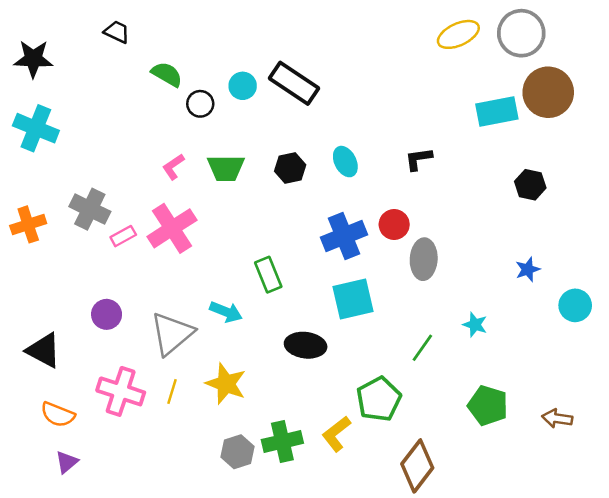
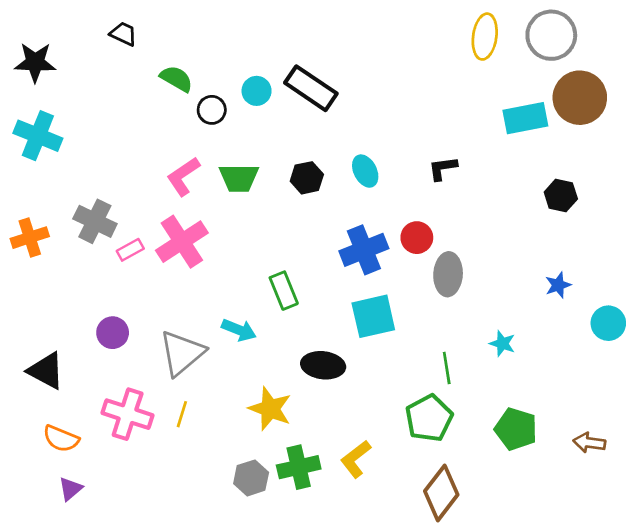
yellow ellipse: (458, 34) -> (485, 37), turned -57
pink L-shape: (173, 167) -> (183, 176), size x1.4
green line: (422, 348) -> (447, 368), turned -44
yellow star: (226, 384) -> (270, 409), moved
green pentagon: (379, 399) -> (429, 418), moved

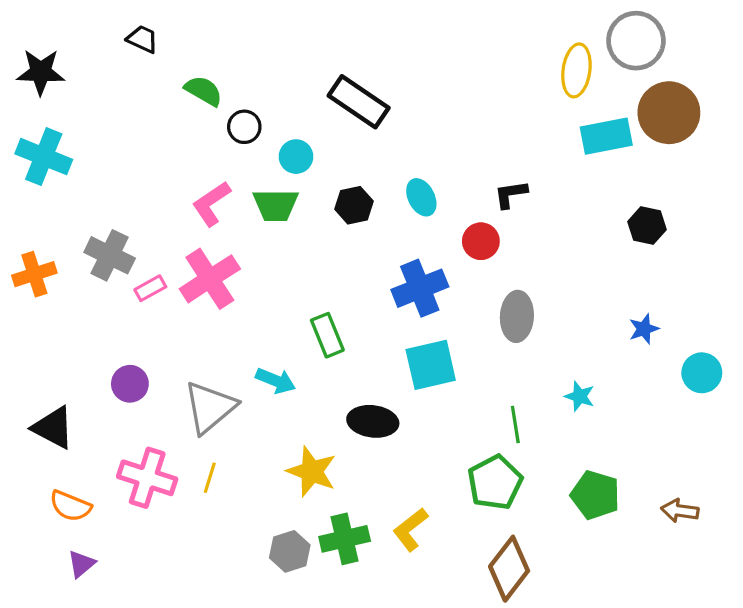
yellow ellipse: (485, 37) -> (576, 70), moved
cyan circle: (257, 91) -> (296, 157), moved
red circle: (417, 238) -> (481, 241), moved

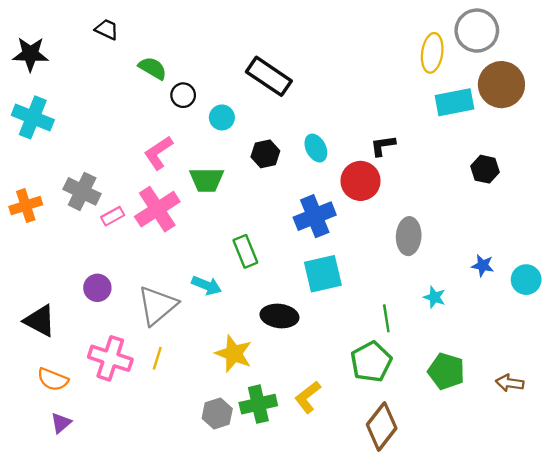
green trapezoid: (276, 205) -> (207, 180), moved
red circle: (481, 241) -> (361, 181), size x1.4
gray ellipse: (517, 316) -> (409, 236), moved
blue star: (644, 329) -> (483, 265), moved, turned 30

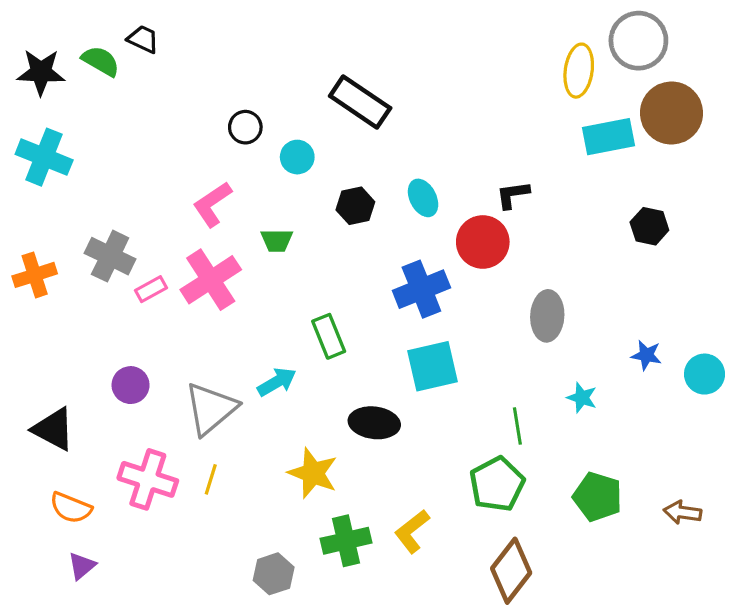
green semicircle: (153, 68) -> (101, 61), moved
green trapezoid: (207, 180) -> (277, 240), size x0.7
cyan arrow: (207, 285) -> (277, 382), turned -52
gray hexagon: (217, 413) -> (274, 574), moved

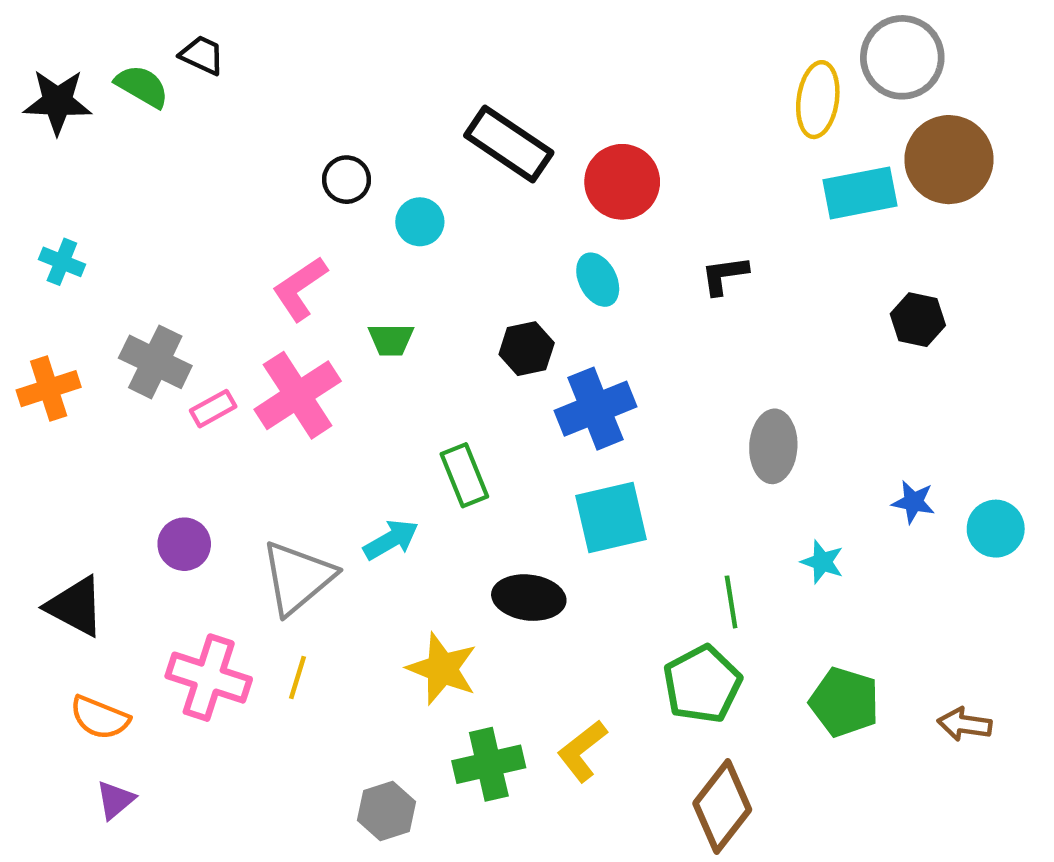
cyan cross: (44, 157) -> (62, 262), moved, size x0.6
black hexagon: (355, 206) -> (527, 349), moved
red circle: (483, 242) -> (622, 182), moved

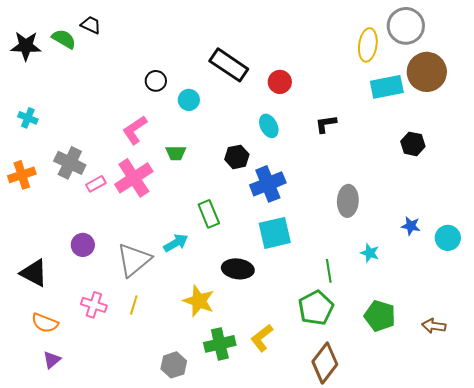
red circle: (622, 182) -> (280, 82), size x0.7
pink cross: (209, 678) -> (94, 305), size x0.7

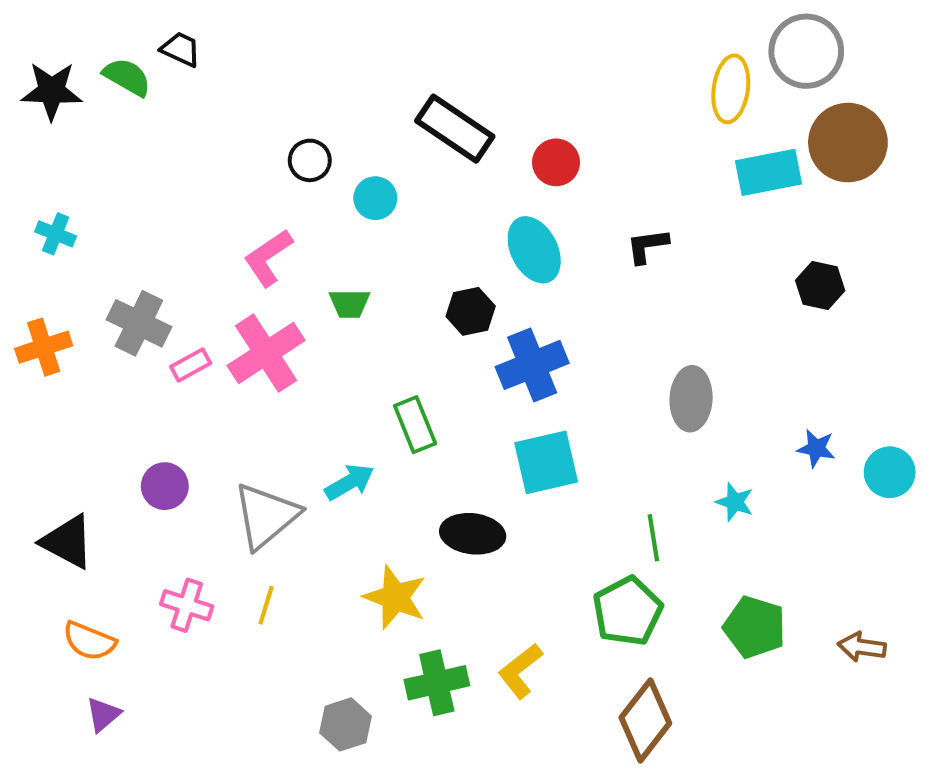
cyan ellipse: (269, 126) -> (534, 250), size x1.4

